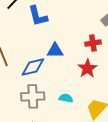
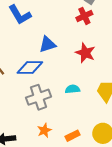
red cross: (93, 43) -> (84, 16), moved
blue diamond: (33, 67) -> (30, 68), turned 30

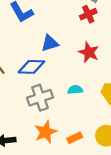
orange star: (44, 130) -> (46, 132), size x1.5

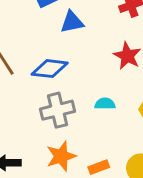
blue triangle: (50, 43) -> (72, 22), moved

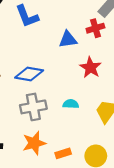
blue triangle: (72, 22) -> (68, 39), moved

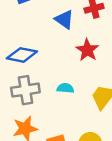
blue triangle: (68, 39) -> (64, 19), turned 42

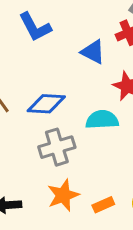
cyan semicircle: (65, 88) -> (102, 120), moved, size x1.5

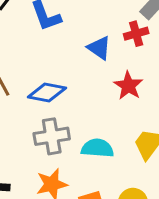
cyan semicircle: (102, 120) -> (97, 148), moved

